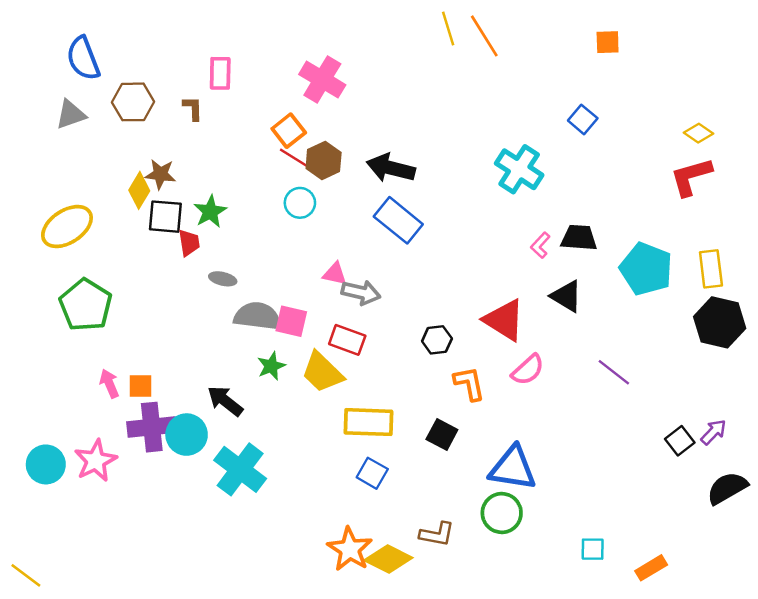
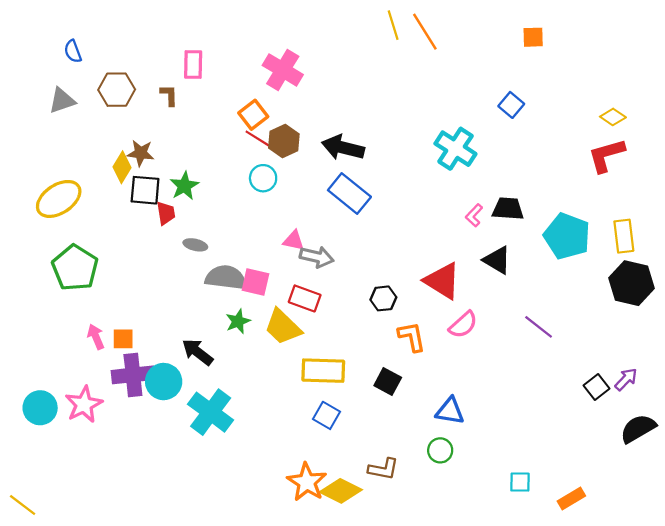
blue semicircle: (83, 58) -> (73, 51), size x0.6
blue triangle: (513, 468) -> (450, 411), size x0.7
green circle: (502, 513) -> (440, 450), size x0.7

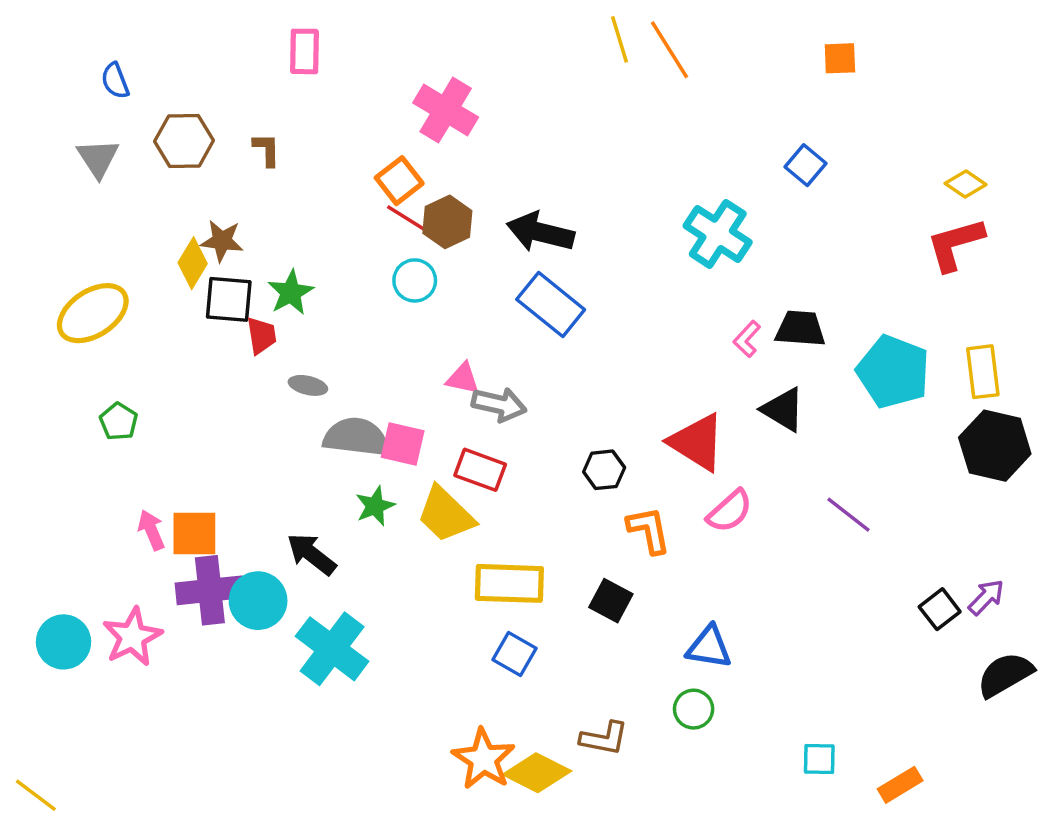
pink rectangle: (193, 64) -> (305, 51), moved
gray triangle: (62, 101) -> (98, 158), turned -44
green pentagon: (75, 268) -> (119, 422), size x0.5
orange square: (123, 339) -> (194, 533), size x1.4

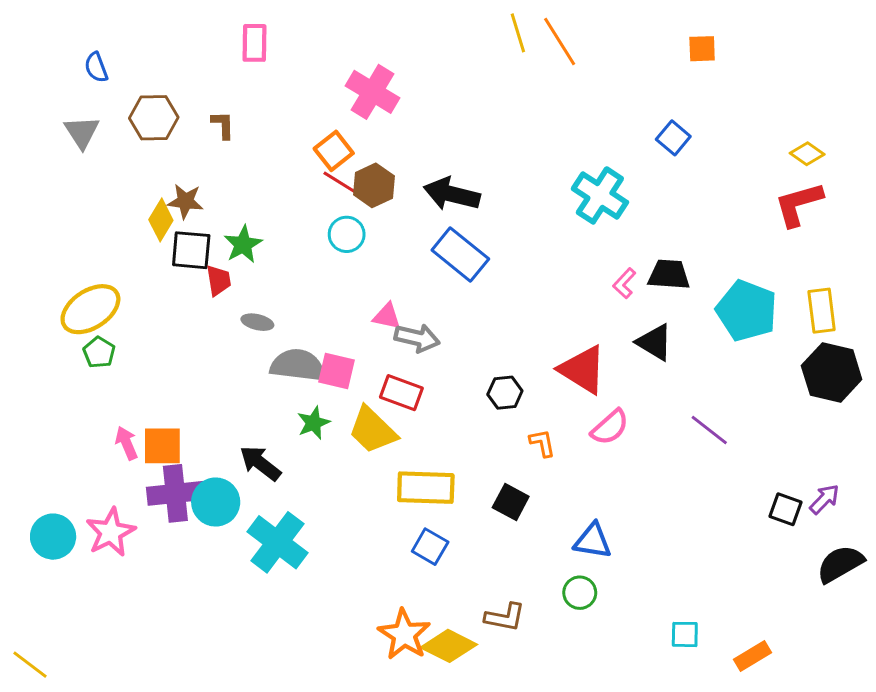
yellow ellipse: (93, 313) -> (90, 309), moved
orange L-shape: (649, 530) -> (542, 443), size x0.7
black square: (940, 609) -> (786, 509), turned -32

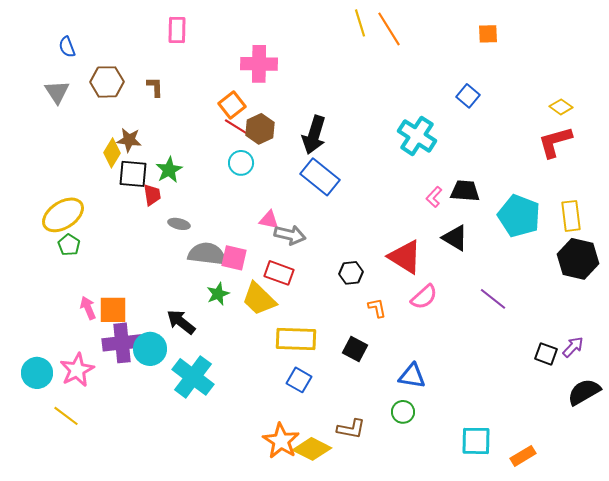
pink cross: (373, 92) -> (259, 64), turned -30
black arrow: (452, 194) -> (314, 135), turned -87
cyan square: (685, 634) -> (476, 441), size x1.5
yellow line: (30, 665) -> (66, 416), moved

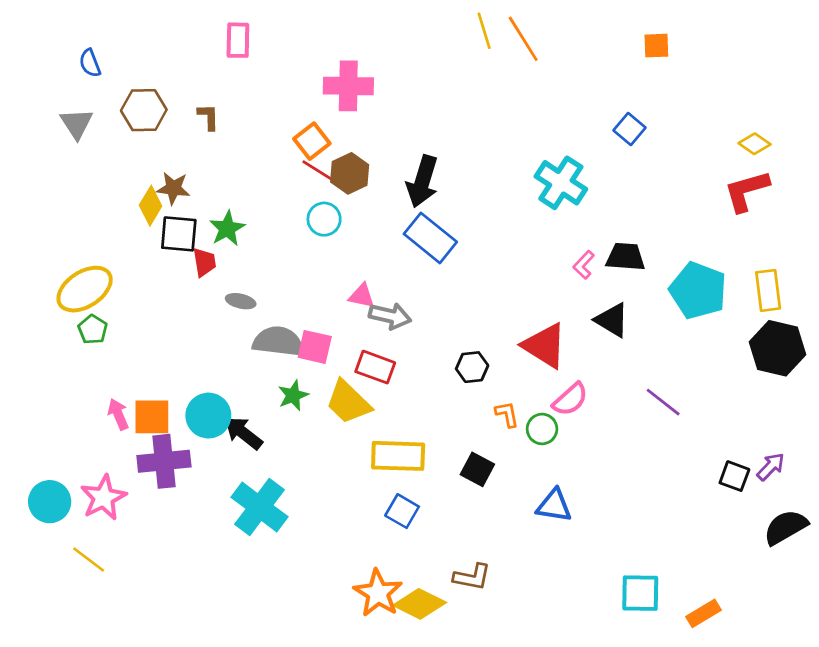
cyan circle: (150, 349) -> (208, 416), moved
green circle: (403, 412) -> (542, 429), moved

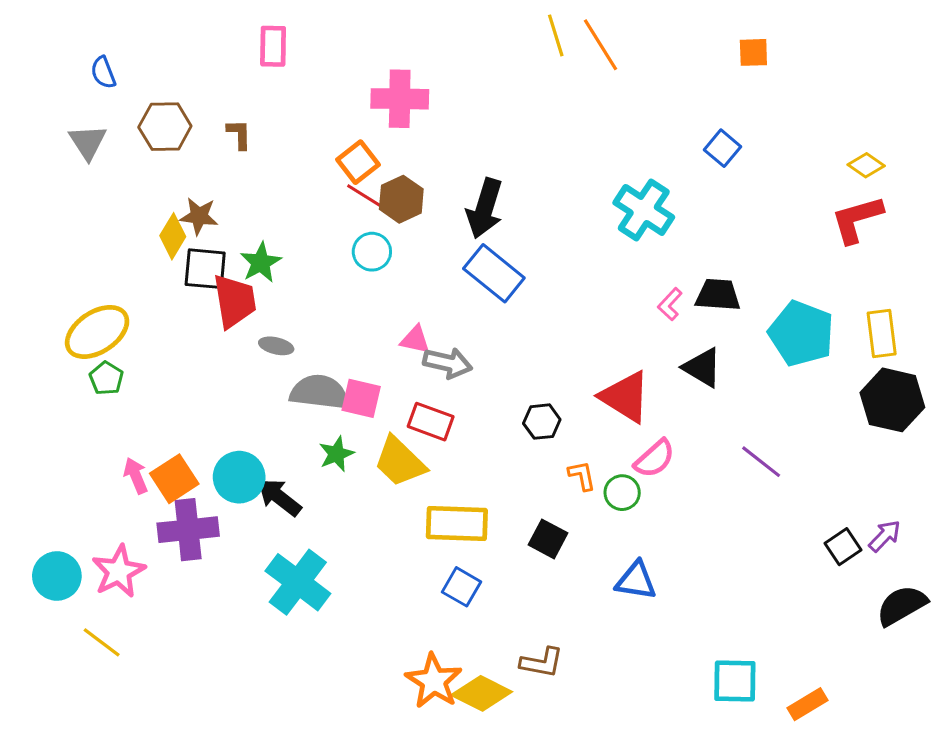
red trapezoid: (204, 262) -> (234, 301), size x1.6
orange square: (152, 417) -> (174, 479), turned -33
black square: (734, 476) -> (843, 547), turned 36

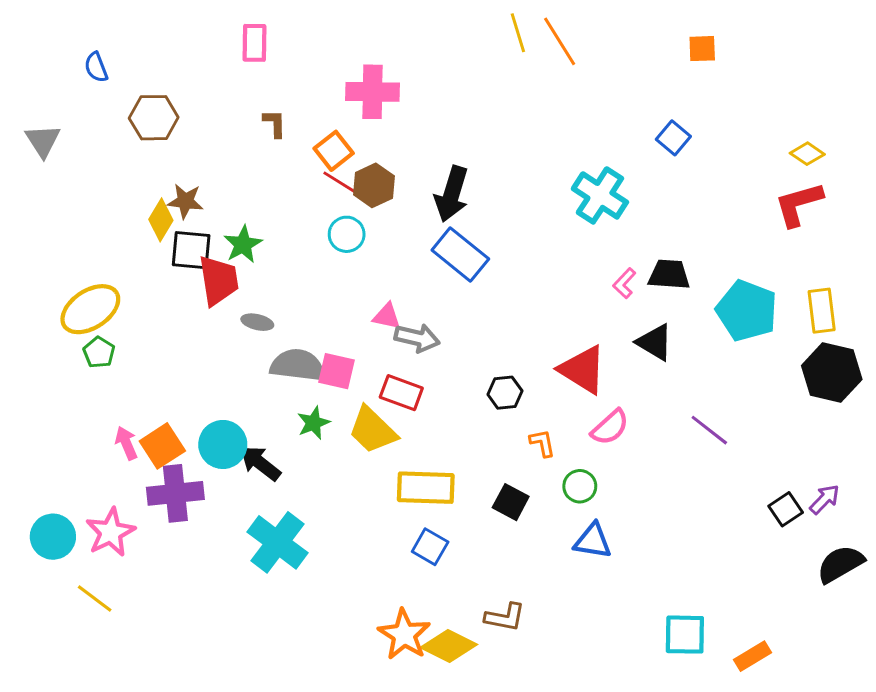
brown L-shape: (239, 134) -> (275, 123), moved
gray triangle: (88, 142) -> (43, 141), moved
green circle: (622, 493) -> (580, 486), moved

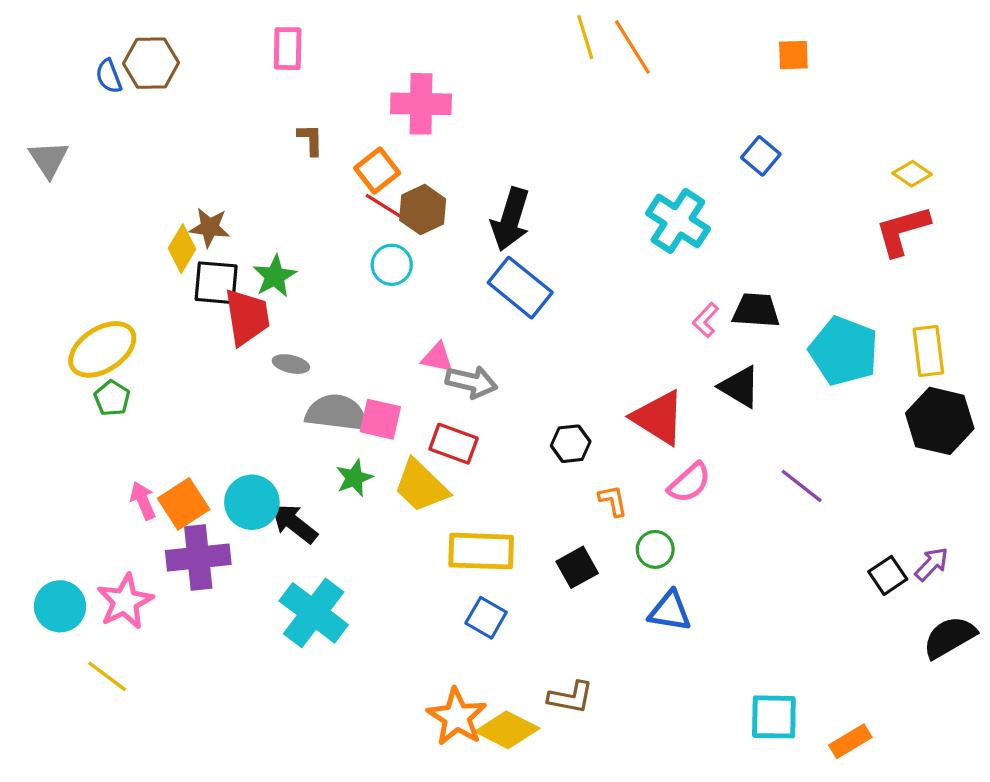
brown hexagon: (154, 118) -> (151, 63), moved
black square: (511, 502) -> (577, 567), turned 33

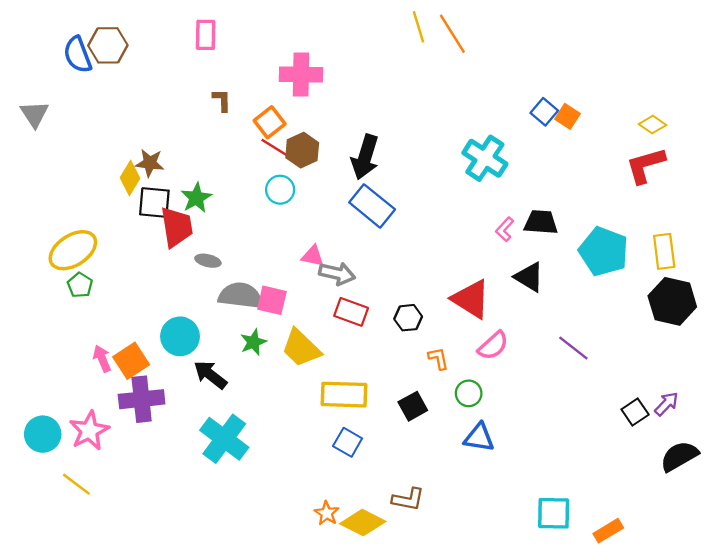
orange square: (793, 55) -> (568, 116), moved, turned 35
blue semicircle: (109, 76) -> (78, 55), size x1.5
red rectangle: (454, 444) -> (351, 312), moved
cyan circle: (252, 502) -> (180, 336), moved
orange star: (457, 717) -> (327, 513), size x0.6

